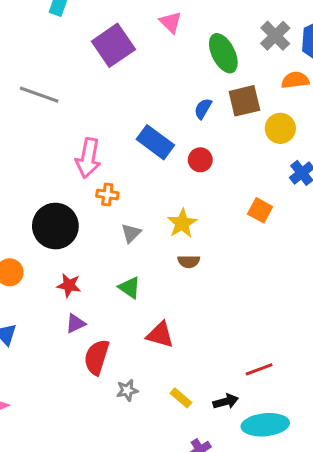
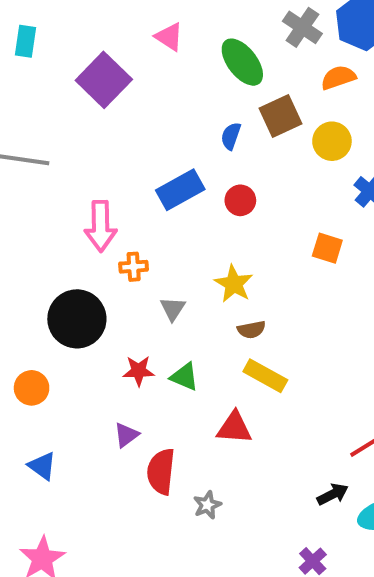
blue rectangle: (155, 142) -> (180, 190), turned -54
red star: (69, 285) -> (139, 371), moved
yellow rectangle: (181, 398) -> (265, 376), moved, size x1.5

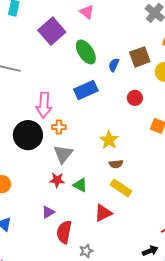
green ellipse: (242, 62) -> (86, 52), moved
red circle: (240, 200) -> (135, 98), moved
gray triangle: (173, 309) -> (63, 154), moved, size x1.5
black circle: (77, 319) -> (28, 135), moved
red triangle: (234, 428) -> (103, 213), turned -36

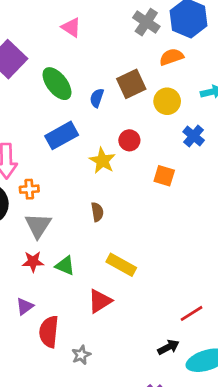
pink triangle: (87, 12) -> (71, 27), moved
yellow star: (109, 140) -> (102, 161), moved
brown semicircle: (116, 164) -> (97, 212), moved, turned -88

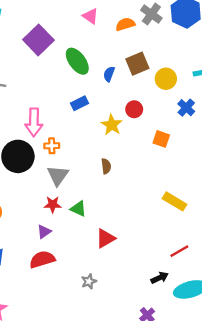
orange semicircle: (171, 57) -> (125, 24), moved
blue rectangle: (62, 135) -> (79, 103), size x0.7
yellow rectangle: (121, 265) -> (175, 201), moved
purple triangle: (25, 306) -> (44, 232), moved
red semicircle: (49, 332) -> (42, 259), moved, turned 65

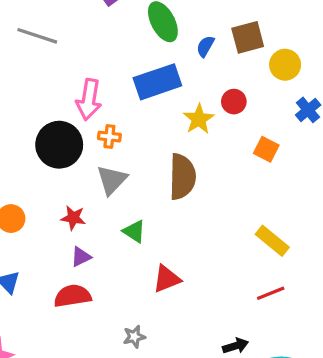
blue rectangle: (79, 103) -> (157, 82), size x1.8
brown semicircle: (106, 166) -> (182, 177), size x2.0
red star: (53, 205) -> (73, 218), moved
red line: (179, 251) -> (271, 293), moved

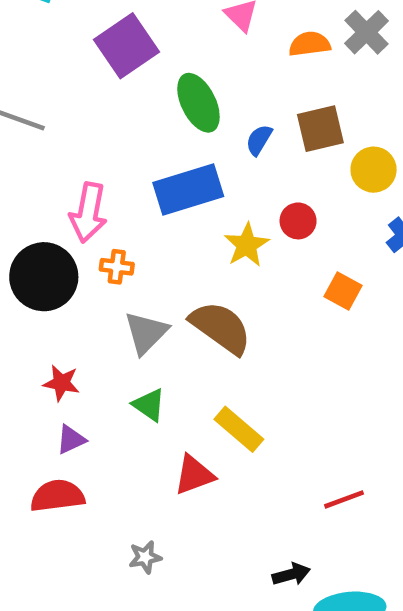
brown semicircle: (182, 177) -> (221, 328), turned -57
gray triangle: (112, 180) -> (146, 333), moved
yellow rectangle: (272, 241) -> (239, 429), moved

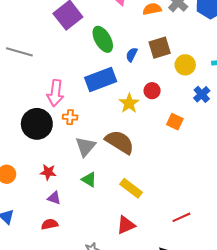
purple triangle: (71, 440) -> (54, 198), turned 48
red triangle: (194, 475) -> (126, 225), moved
red semicircle: (57, 496) -> (50, 224), size x0.7

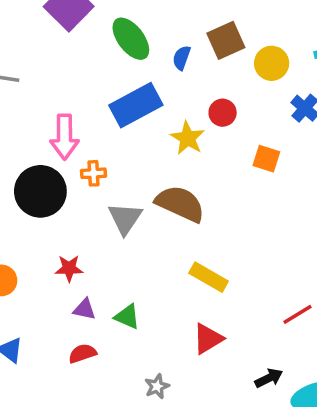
green triangle: (89, 180) -> (127, 317), moved

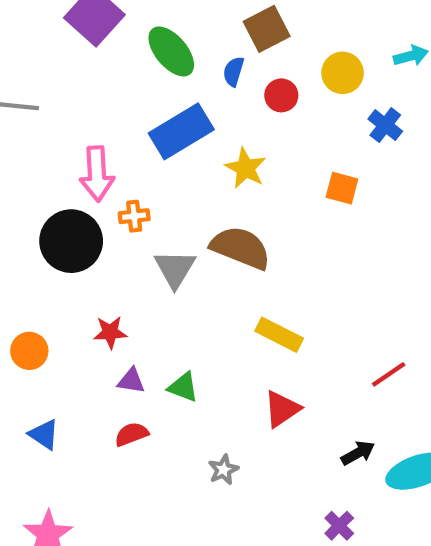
brown square: (226, 40) -> (267, 29), moved
red circle: (223, 113) -> (281, 95), moved

